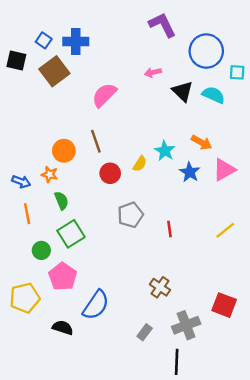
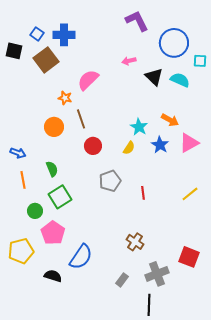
yellow semicircle: (140, 164) -> (129, 148), moved
orange star: (50, 174) -> (65, 98), moved

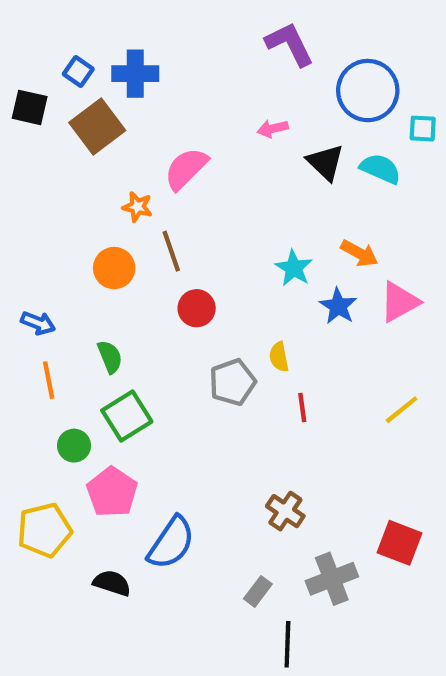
yellow semicircle: (129, 148) -> (279, 357), moved, turned 136
black line: (149, 305) -> (287, 644), moved

